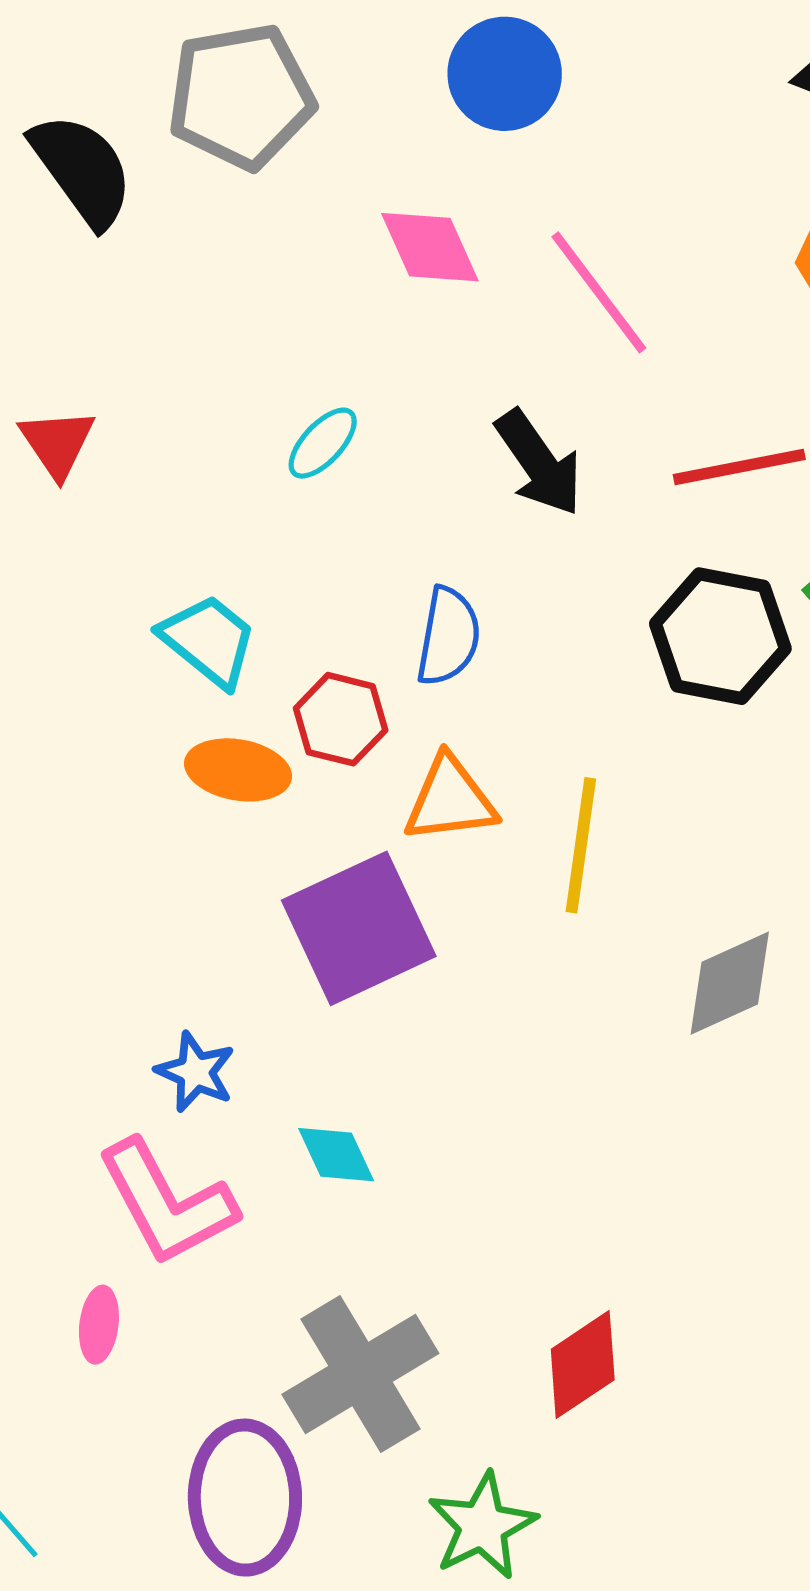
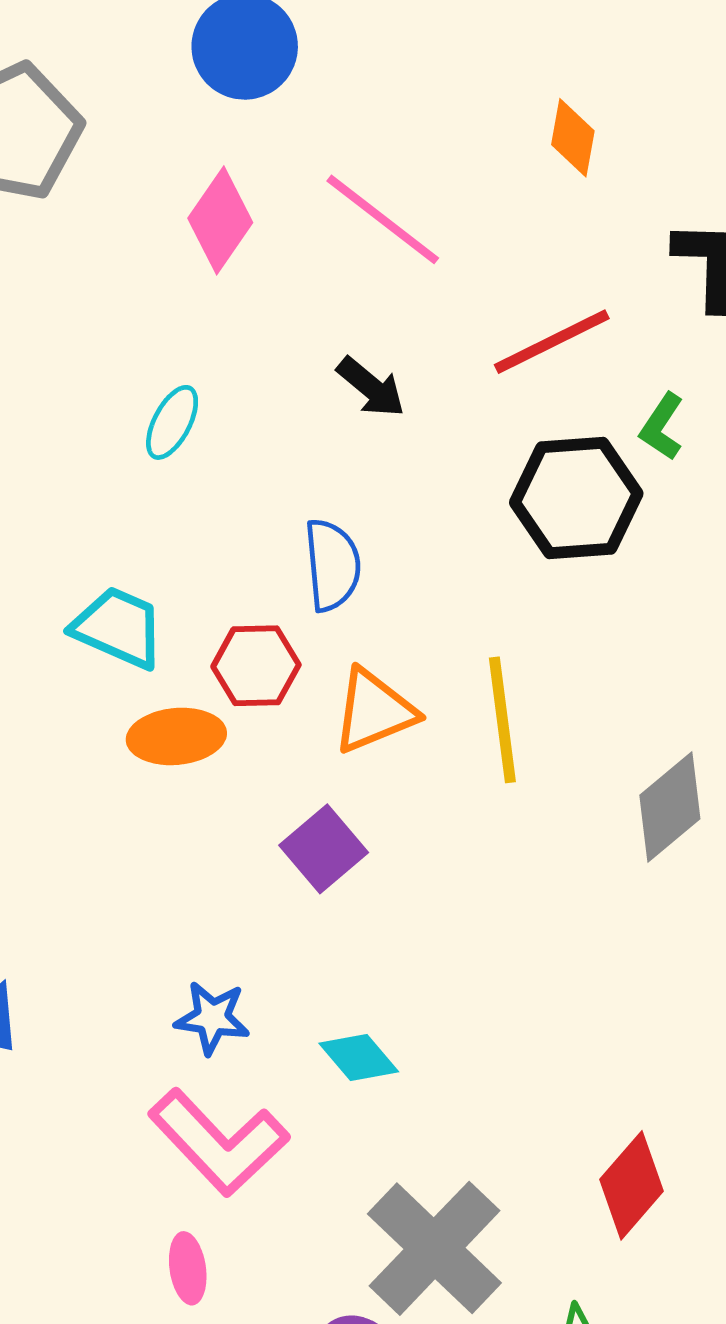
pink diamond: (430, 247) -> (220, 220), turned 74
black arrow: (539, 463) -> (371, 387), size x0.7
purple square: (359, 928) -> (324, 849), size x0.6

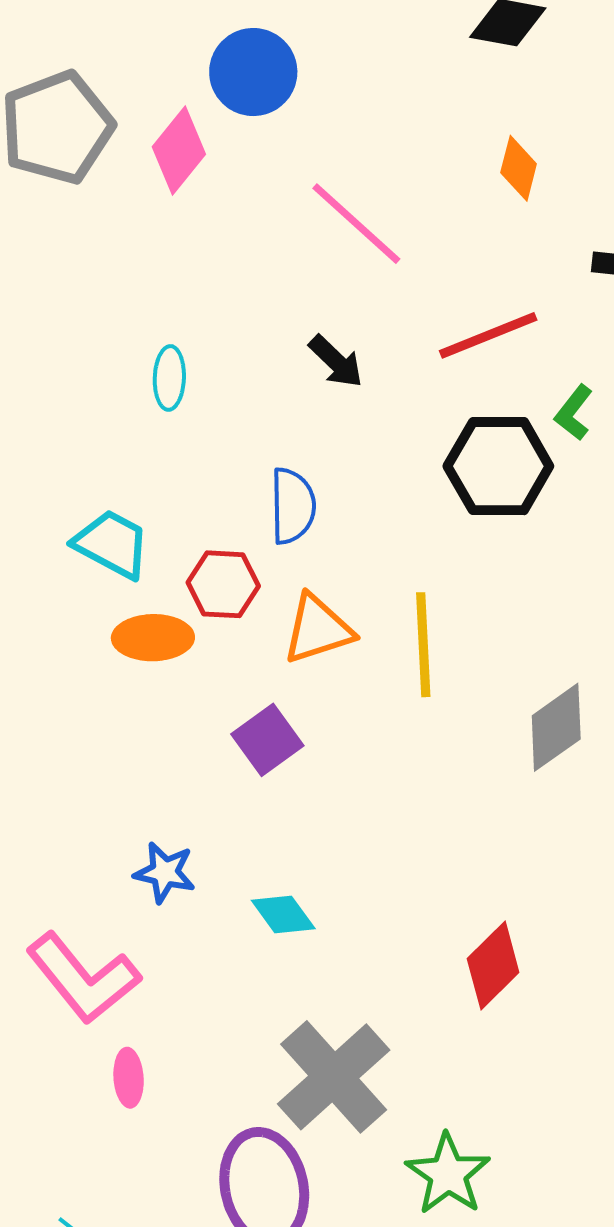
pink diamond: (220, 220) -> (179, 151), moved
cyan ellipse: (172, 422) -> (169, 378), turned -30
pink L-shape: (219, 1142) -> (83, 978), moved
red diamond: (631, 1185) -> (493, 966), moved

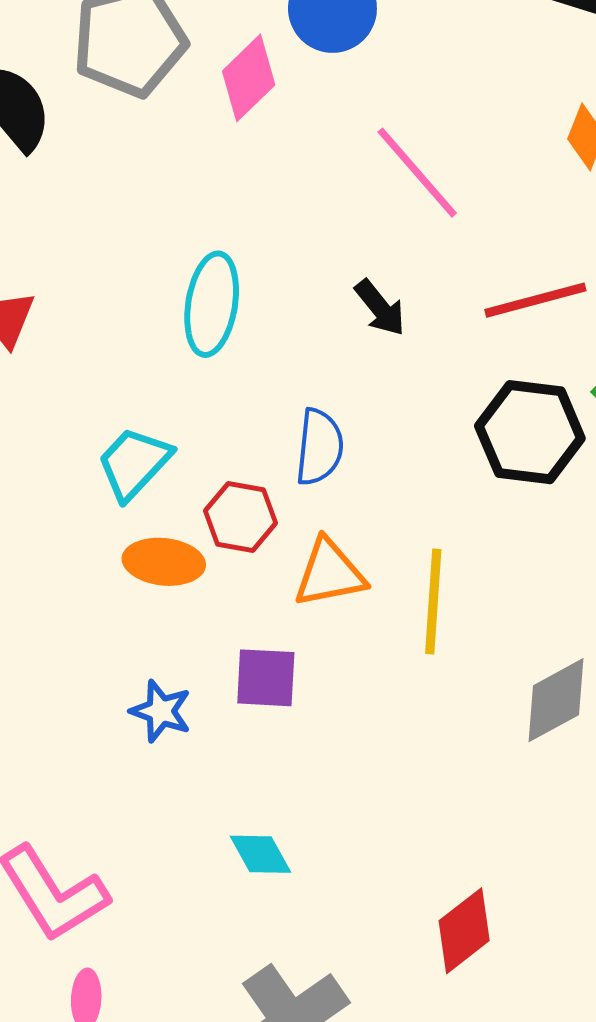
cyan ellipse: (169, 378) -> (212, 304), size x1.6
cyan trapezoid: (112, 544) -> (134, 463), turned -82
purple square: (267, 740) -> (266, 678), turned 32
blue star: (165, 872) -> (161, 711), moved

